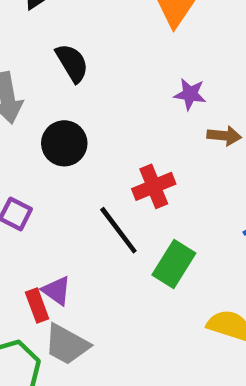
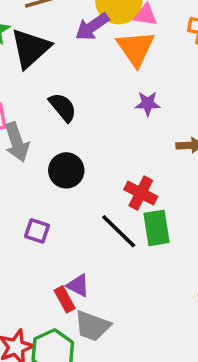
purple star: (190, 94) -> (148, 104), moved
red cross: (154, 186) -> (141, 193), turned -32
green rectangle: (174, 264) -> (156, 228), moved, turned -32

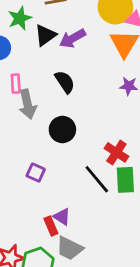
purple arrow: (92, 27) -> (73, 38), moved
black triangle: (30, 48) -> (45, 35), size x0.7

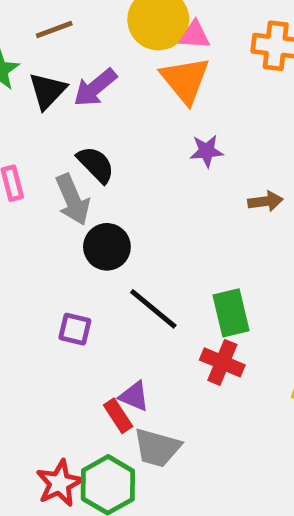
gray arrow: (28, 104) -> (73, 200), moved
red cross: (116, 152) -> (222, 362), moved
black line: (97, 179) -> (153, 309), moved

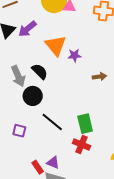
orange triangle: (185, 80) -> (56, 45), moved
black semicircle: (96, 165) -> (40, 71), moved
purple triangle: (134, 396) -> (53, 162), moved

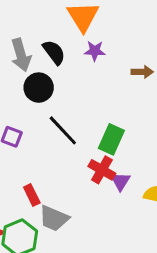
purple star: (75, 55) -> (95, 51), moved
green rectangle: (85, 124) -> (111, 139), turned 30
purple triangle: (53, 162) -> (120, 181), moved, turned 32

